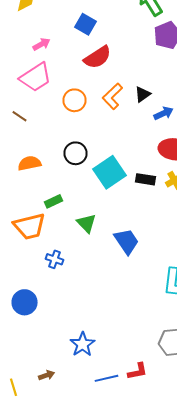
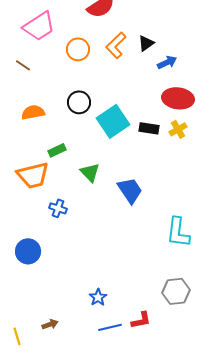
blue star: (82, 344) -> (98, 297), moved, size x0.7

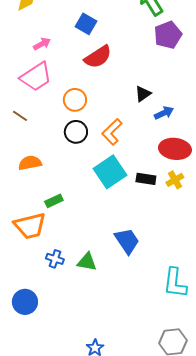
orange L-shape: (116, 45) -> (112, 132), moved
black circle: (79, 102) -> (76, 132), moved
green triangle: (90, 172) -> (87, 262), moved, turned -35

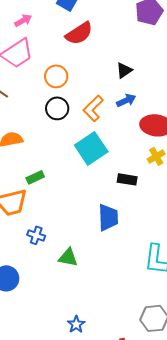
blue arrow: (164, 113) -> (126, 100), moved
black rectangle: (146, 179) -> (127, 179), moved
blue trapezoid: (127, 241) -> (108, 217), turned 32
green triangle: (87, 262) -> (68, 257), moved

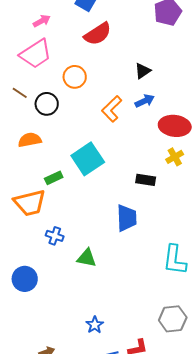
black circle: (57, 108) -> (47, 104), moved
cyan square: (91, 148) -> (88, 159), moved

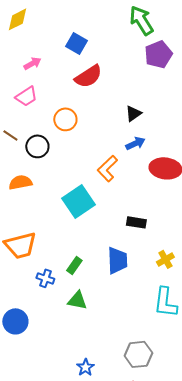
pink trapezoid: (36, 54) -> (26, 96), size x0.7
orange L-shape: (112, 109) -> (107, 168), moved
yellow cross: (175, 157) -> (165, 259), moved
green rectangle: (54, 178) -> (74, 265), moved, turned -30
gray hexagon: (173, 319) -> (138, 354), moved

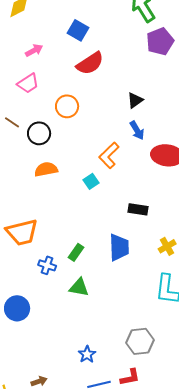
blue arrow: (135, 143) -> (137, 130), turned 84
orange semicircle: (20, 182) -> (46, 169), moved
cyan square: (78, 201) -> (91, 181), moved, size x0.5

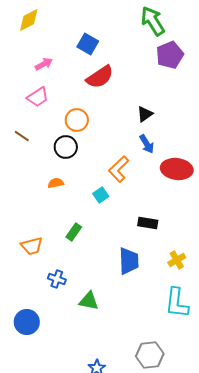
black circle: (39, 133) -> (66, 147), moved
orange semicircle: (46, 169) -> (56, 183), size x0.7
orange trapezoid: (22, 232) -> (32, 246), size x0.7
green rectangle: (76, 252) -> (74, 232), moved

